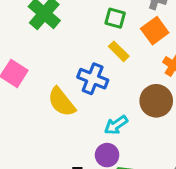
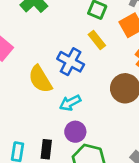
cyan arrow: (116, 125) -> (70, 103), moved

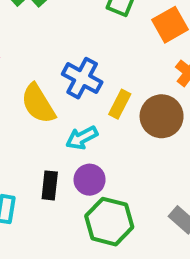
yellow rectangle: (97, 40) -> (120, 104), moved, turned 66
black rectangle: (46, 149) -> (50, 185), moved

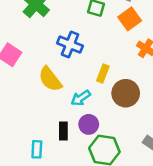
blue cross: (82, 78) -> (70, 45), moved
brown circle: (162, 116) -> (126, 93), moved

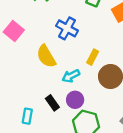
black rectangle: (63, 131) -> (52, 103), turned -42

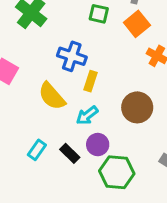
yellow rectangle: (93, 57) -> (90, 81), moved
cyan rectangle: (27, 116) -> (37, 150), moved, turned 35

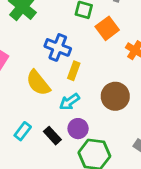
orange square: (137, 24) -> (107, 28), moved

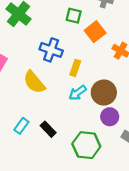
yellow rectangle: (74, 71) -> (75, 68), moved
cyan arrow: (70, 102) -> (78, 93), moved
purple circle: (78, 129) -> (110, 117), moved

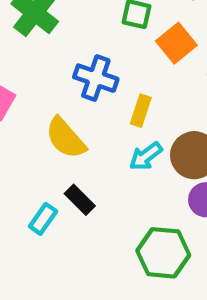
black rectangle: (48, 129) -> (80, 200), moved

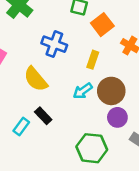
yellow rectangle: (141, 111) -> (93, 60), moved

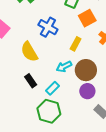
cyan rectangle: (21, 127) -> (52, 88), moved
green hexagon: (92, 148) -> (49, 111), moved

